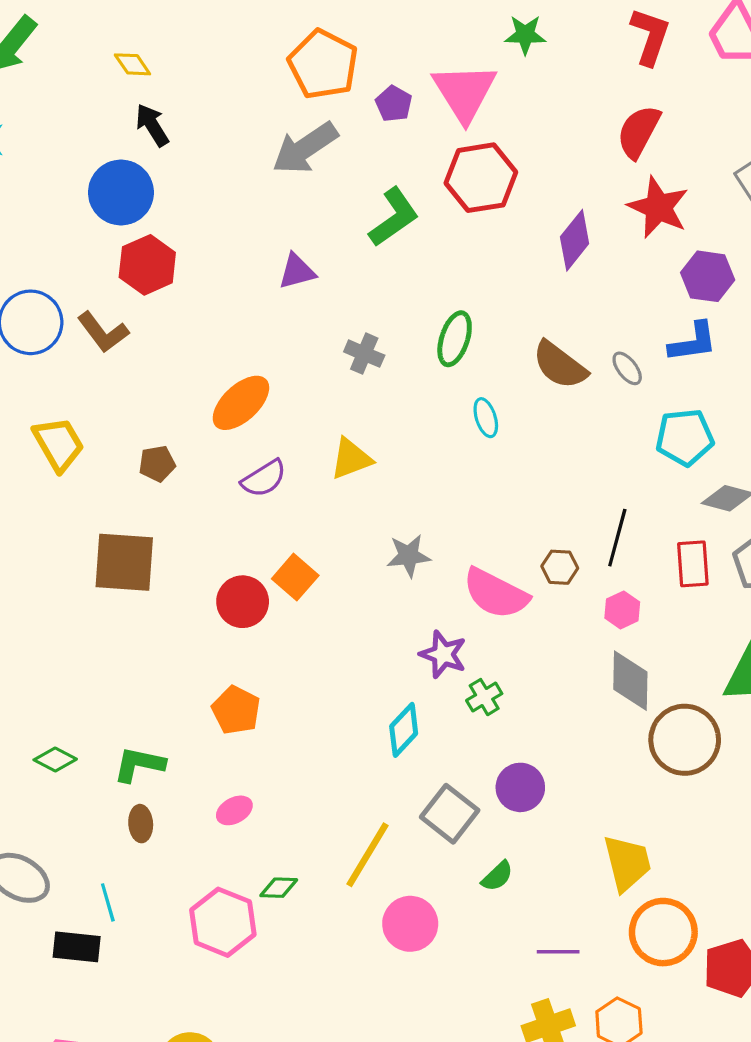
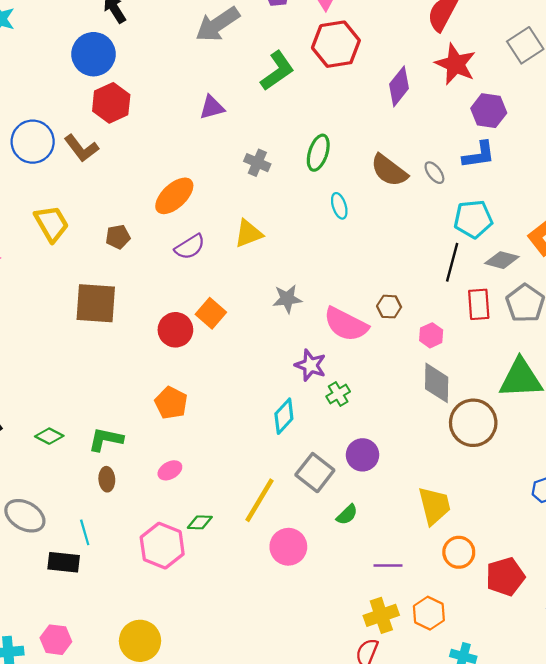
black line: (617, 538) -> (452, 262), moved
orange circle: (663, 932) -> (459, 552), size x0.7

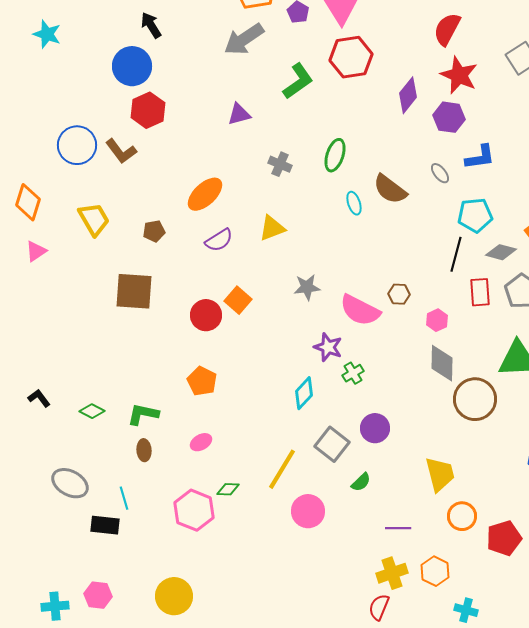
purple hexagon: (489, 111) -> (449, 117), moved
brown semicircle: (389, 170) -> (390, 189), moved

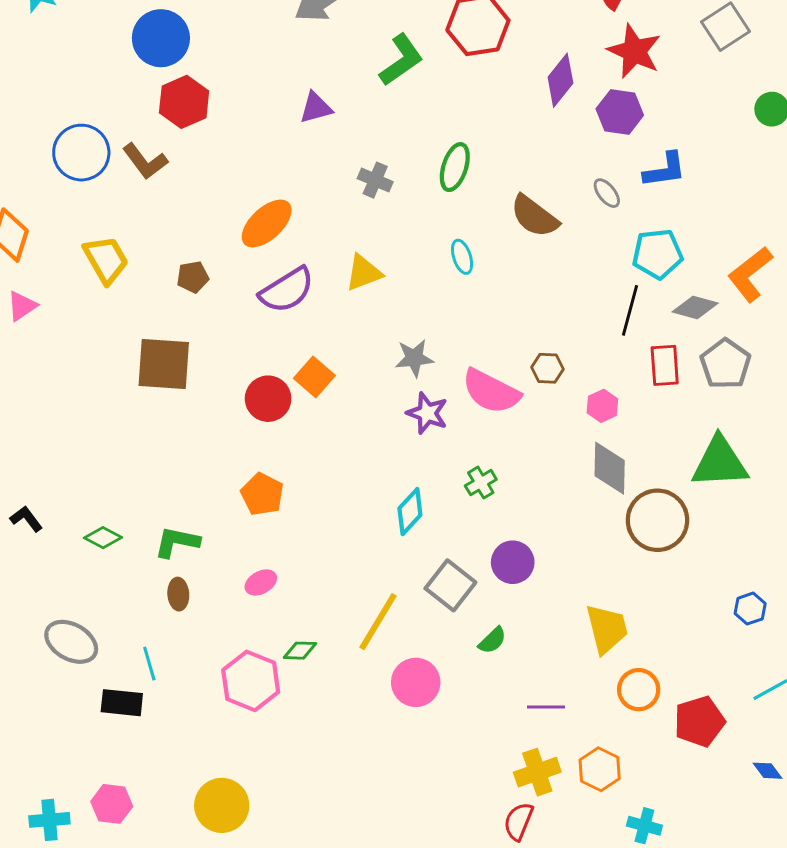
cyan ellipse: (354, 203) -> (462, 257), moved
purple semicircle: (219, 240) -> (287, 290), size x1.4
purple star: (328, 347) -> (427, 413), moved

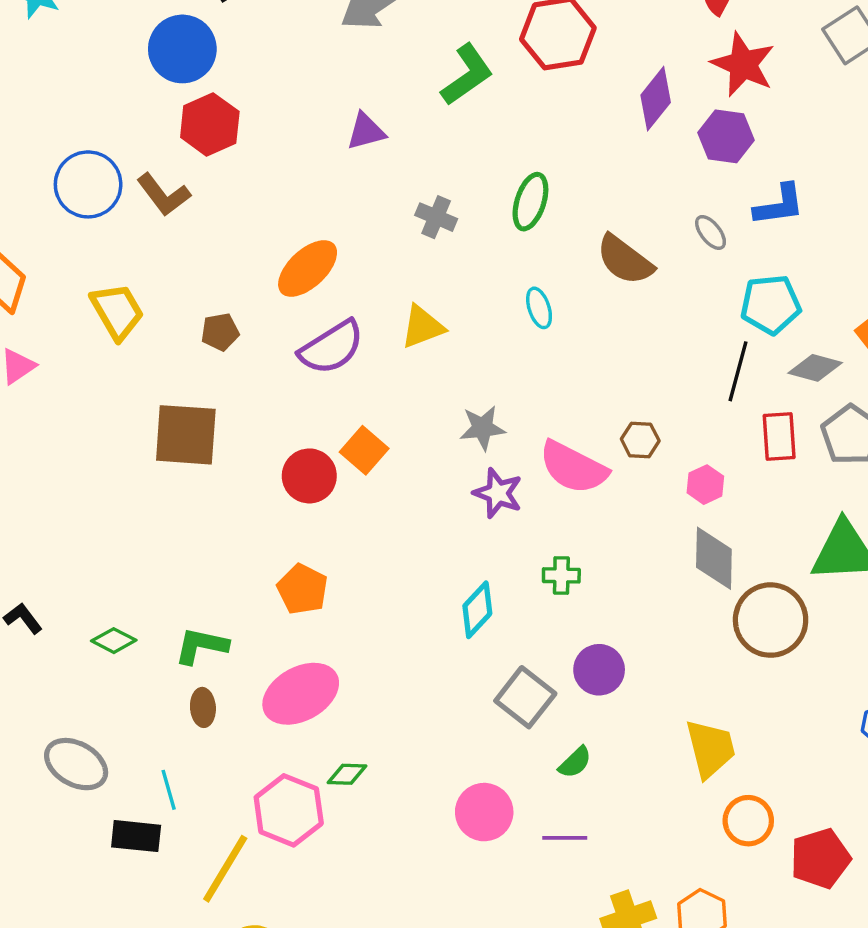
green cross: (481, 483) -> (561, 575), turned 32
pink ellipse: (261, 582) -> (301, 694), size x2.0
yellow line: (378, 622) -> (225, 869), moved
purple line: (546, 707) -> (565, 838), moved

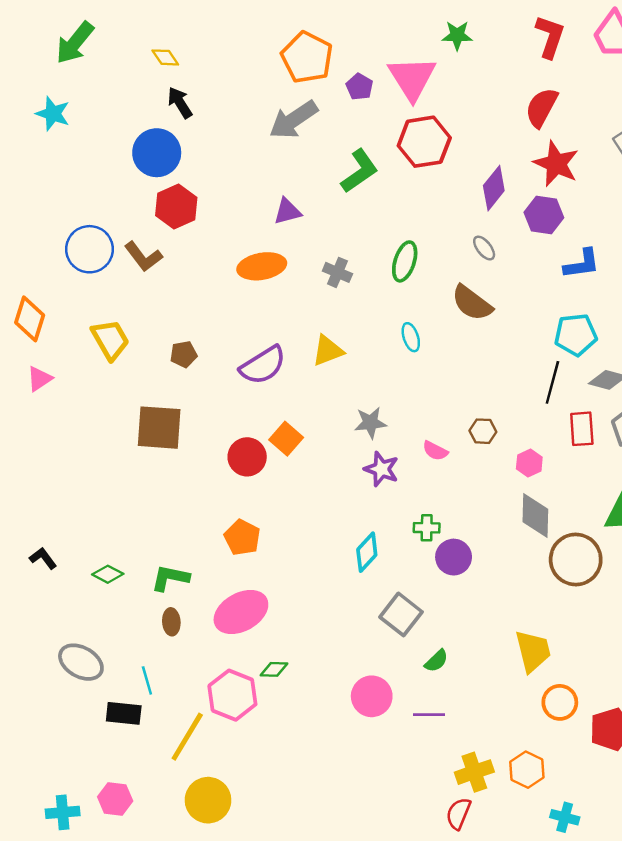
gray ellipse: (711, 232) -> (484, 248), moved
orange ellipse: (308, 268) -> (262, 266), moved, turned 33
pink semicircle: (573, 467) -> (435, 451), size x0.5
purple circle: (599, 670) -> (454, 557), moved

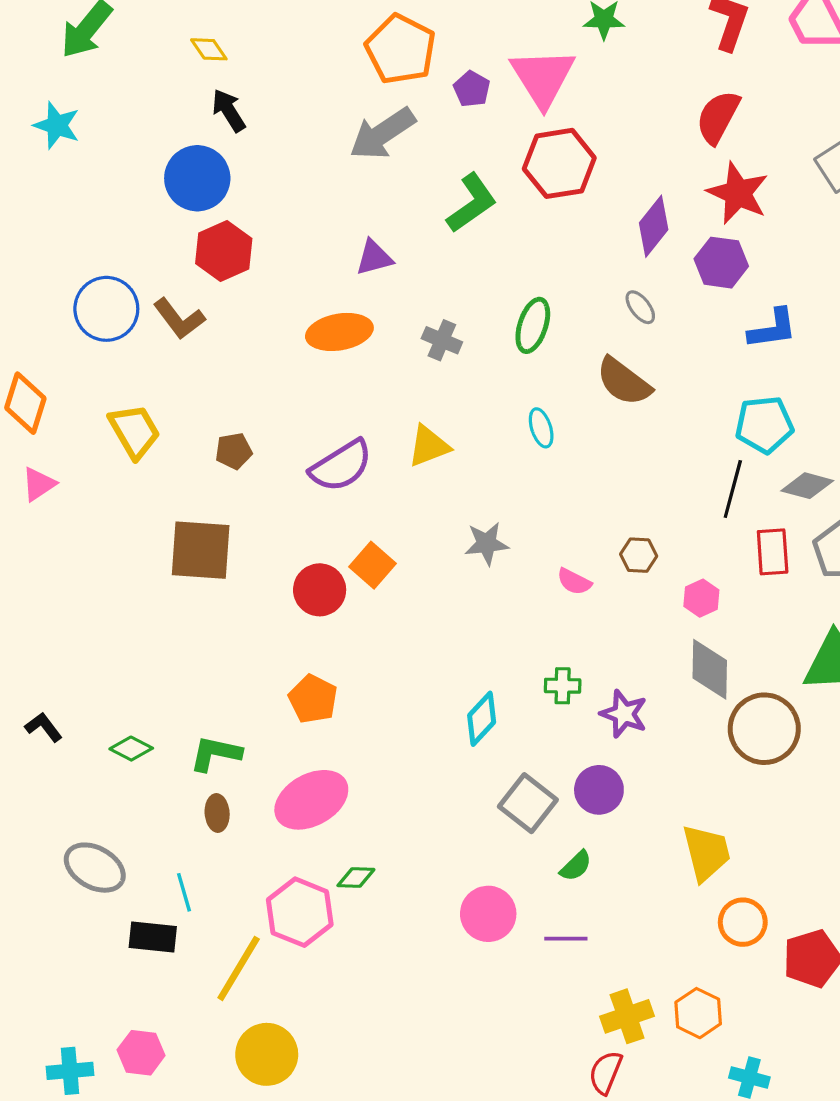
purple star: (381, 469) -> (624, 714), moved
purple circle: (454, 557) -> (599, 790), moved

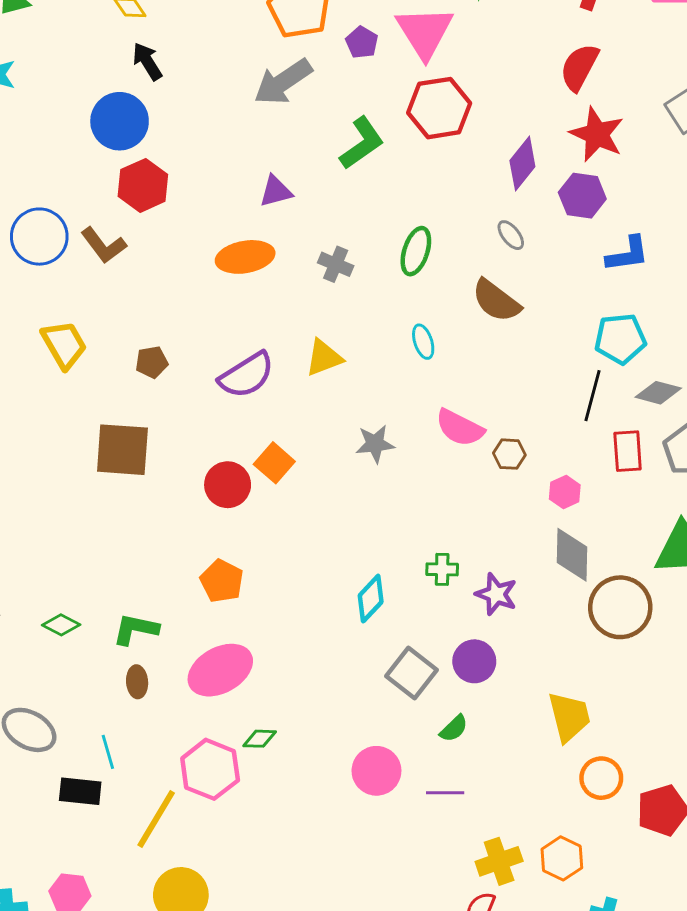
pink semicircle: (574, 582) -> (460, 428), moved, size x1.6

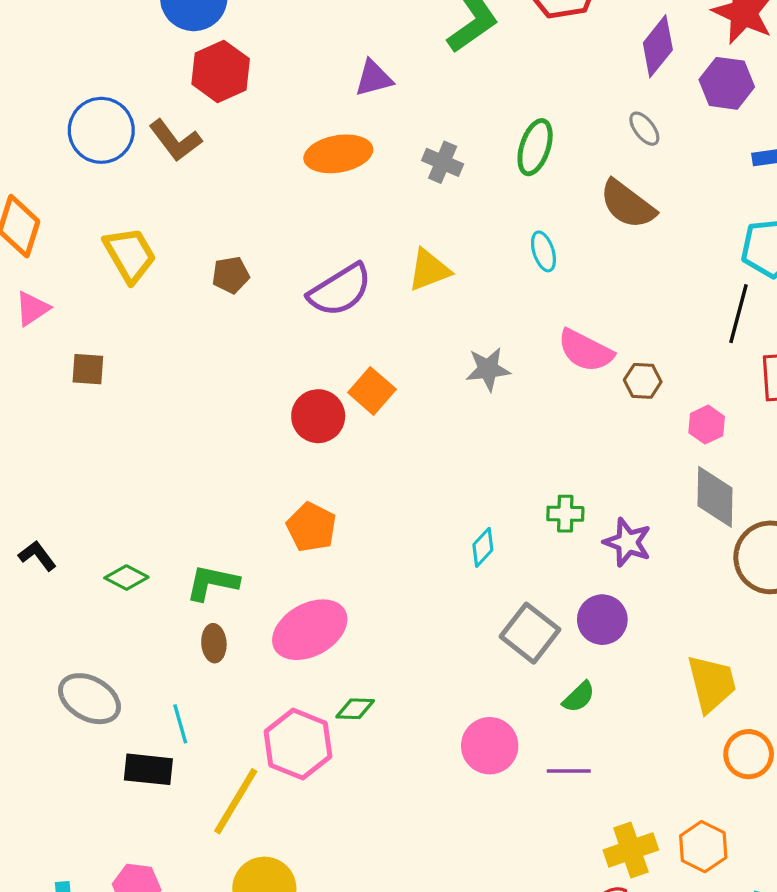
brown square: (122, 450) -> (88, 369), moved, size x0.5
cyan diamond: (371, 599) -> (483, 547), size x0.7

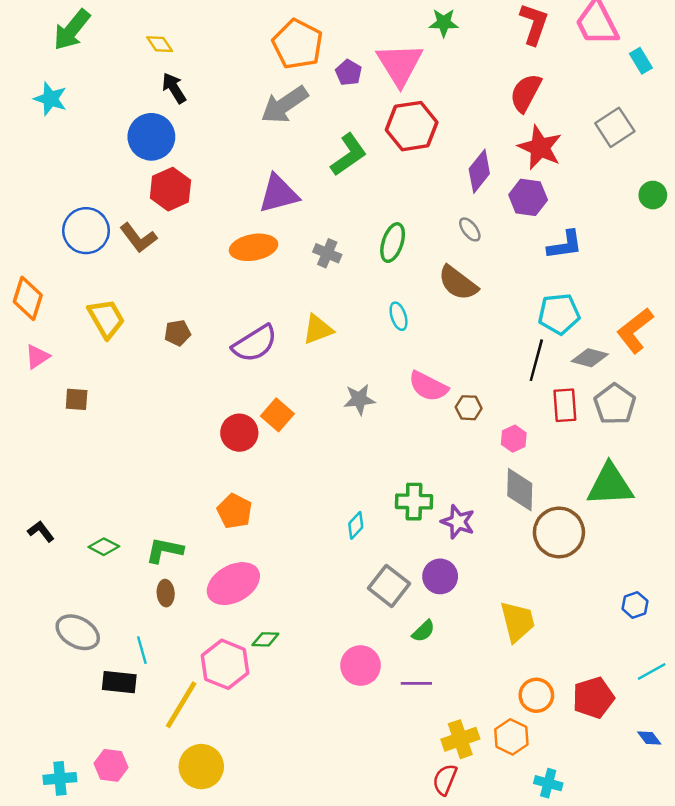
purple triangle: (374, 78) -> (279, 194), size x1.5
green cross: (565, 514) -> (414, 502), size x1.4
orange circle: (749, 754) -> (536, 695), moved

